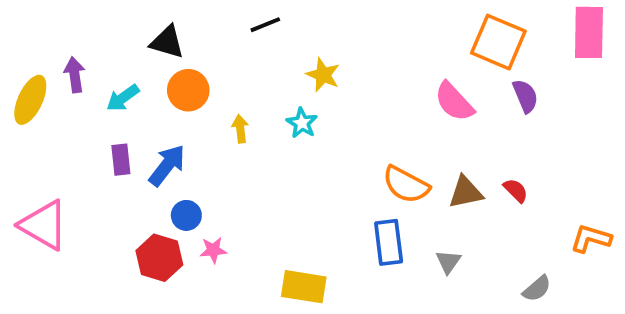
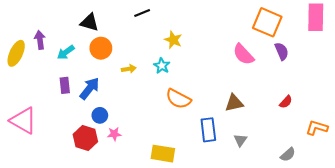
yellow arrow: (240, 129) -> (129, 69), turned 88
orange semicircle: (406, 185) -> (178, 99), moved
red semicircle: (516, 190) -> (286, 102), moved, turned 88
brown triangle: (466, 192) -> (234, 103), moved

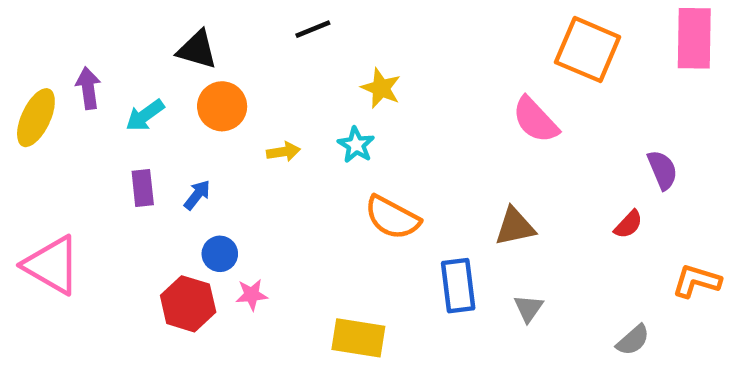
purple semicircle: (282, 51) -> (662, 170), moved
blue arrow: (89, 88) -> (197, 195), size x0.6

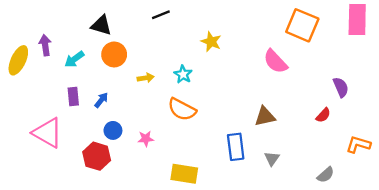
yellow star: (381, 88) -> (211, 42), moved
orange semicircle: (392, 218) -> (182, 109), moved
pink triangle: (52, 265) -> (48, 133), moved
pink star: (252, 295) -> (146, 139), moved

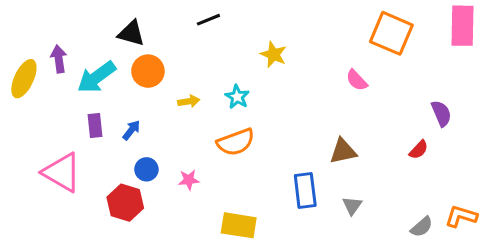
cyan arrow: (74, 59) -> (97, 77), size x1.5
pink semicircle: (275, 62) -> (357, 80), size x0.7
orange semicircle: (182, 109) -> (236, 142), turned -48
orange L-shape: (358, 144) -> (461, 216), moved

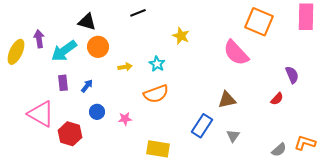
pink semicircle: (357, 80) -> (236, 53), size x1.8
blue rectangle: (305, 191) -> (202, 126), turned 40
red hexagon: (125, 203) -> (70, 134), moved

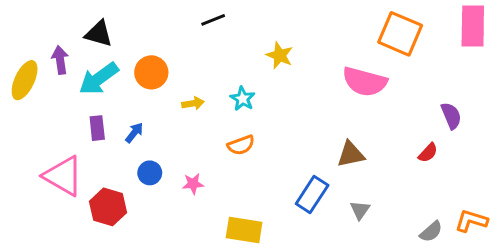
black triangle: (87, 22) -> (99, 34), moved
pink semicircle: (236, 53) -> (365, 82), turned -32
orange semicircle: (156, 94) -> (241, 145), size x0.7

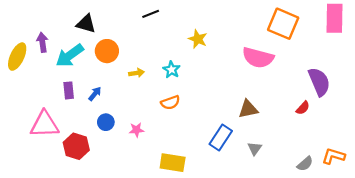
black triangle: (99, 34) -> (86, 24), moved
purple semicircle: (451, 116) -> (319, 82), size x1.5
pink triangle: (63, 176) -> (45, 124), turned -32

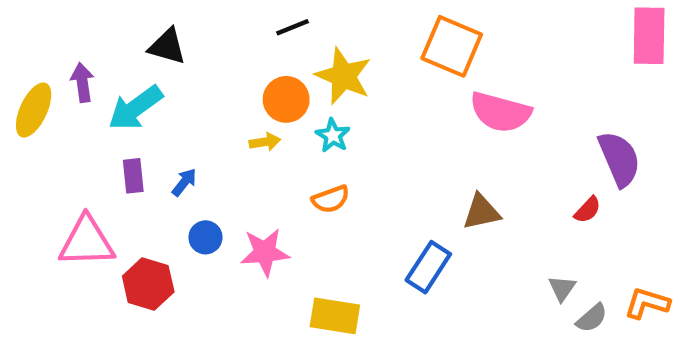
orange square: (283, 24) -> (452, 46), moved
yellow star: (198, 39) -> (343, 76), moved, size x1.5
orange circle: (107, 51) -> (286, 99), moved
pink star: (136, 130) -> (265, 252), size x1.6
gray triangle: (255, 148) -> (562, 288), moved

